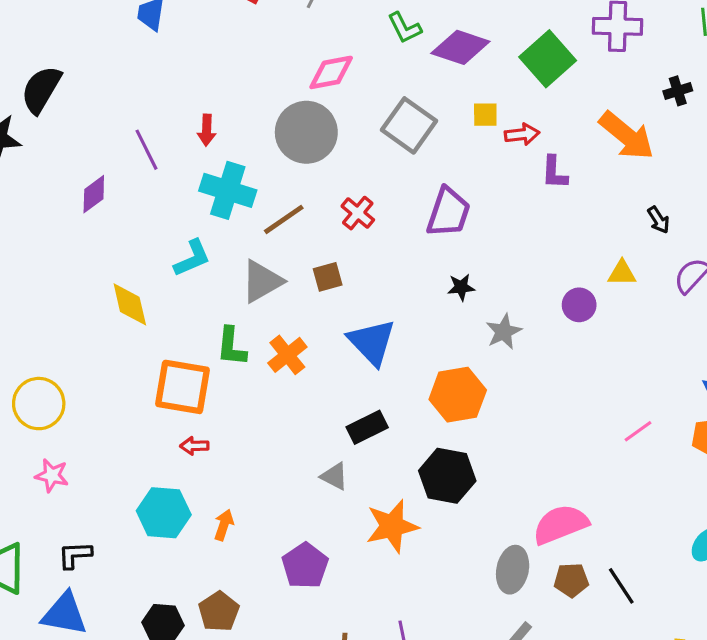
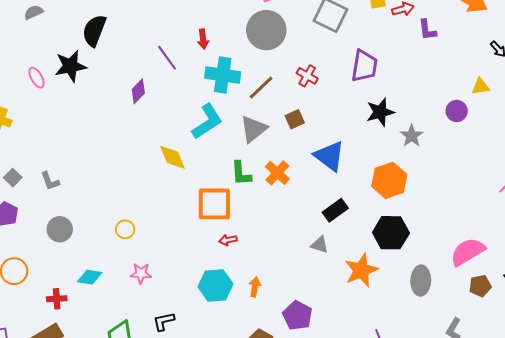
cyan L-shape: (192, 258) -> (207, 122), size x1.4
black star: (461, 287) -> (380, 112), size x1.6
yellow circle: (39, 404) -> (125, 229), size x0.6
purple pentagon: (305, 566) -> (297, 315), moved
gray ellipse: (513, 570) -> (421, 281), moved

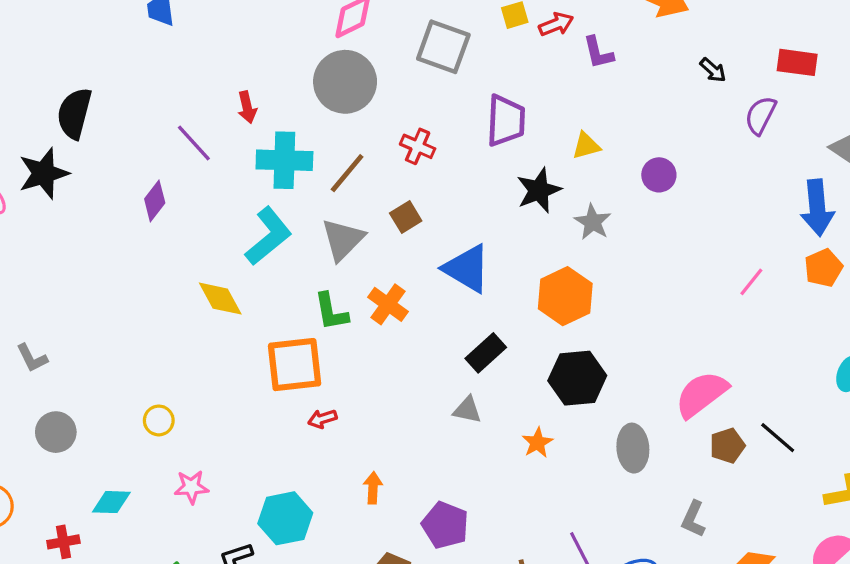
yellow triangle: (480, 87) -> (586, 146), moved
orange star: (361, 270) -> (537, 443), size x0.6
cyan hexagon: (216, 285) -> (285, 518), moved

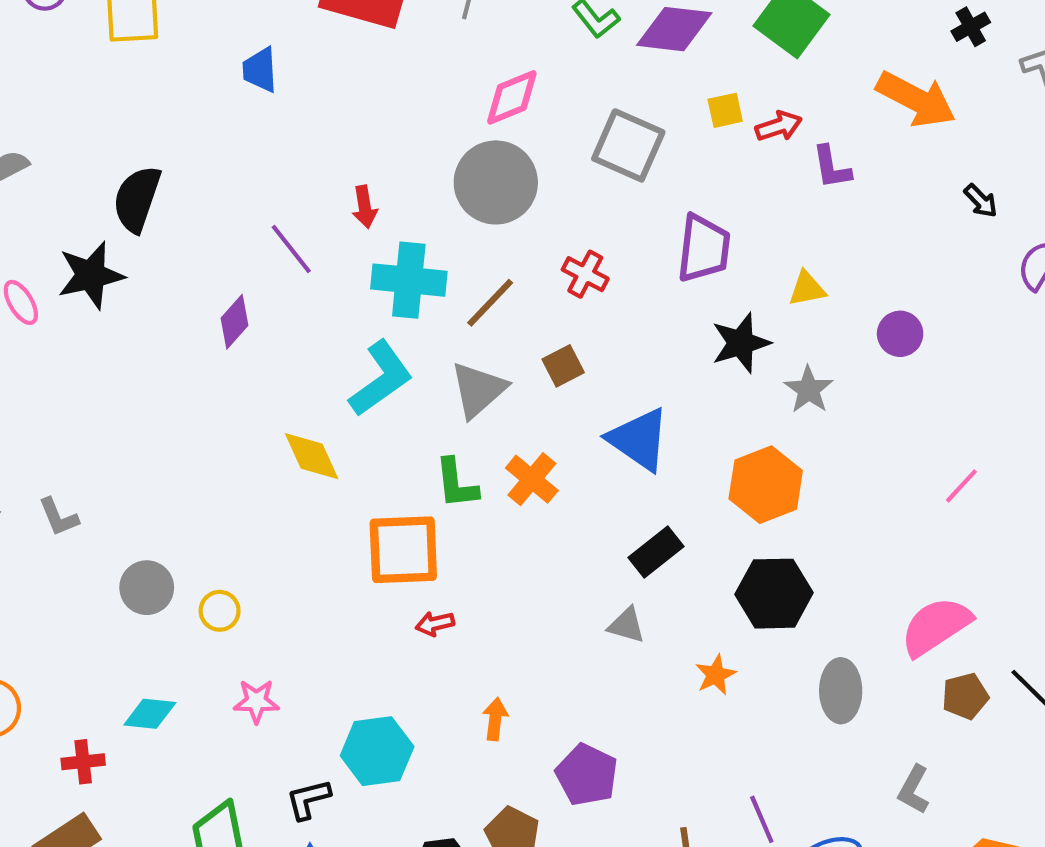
pink line: (751, 282) -> (961, 486), moved
gray circle: (56, 432) -> (147, 588), moved

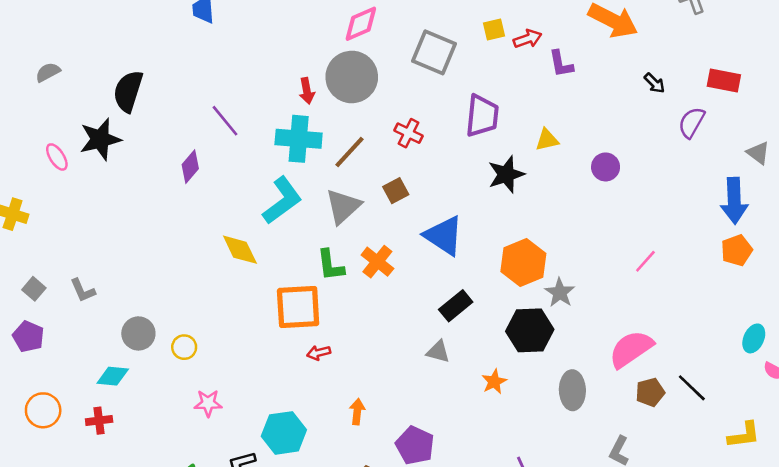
red arrow: (365, 207) -> (307, 91), moved
gray star: (809, 390) -> (560, 293), moved
cyan diamond: (150, 714) -> (113, 376), moved
red cross: (83, 762) -> (99, 421), moved

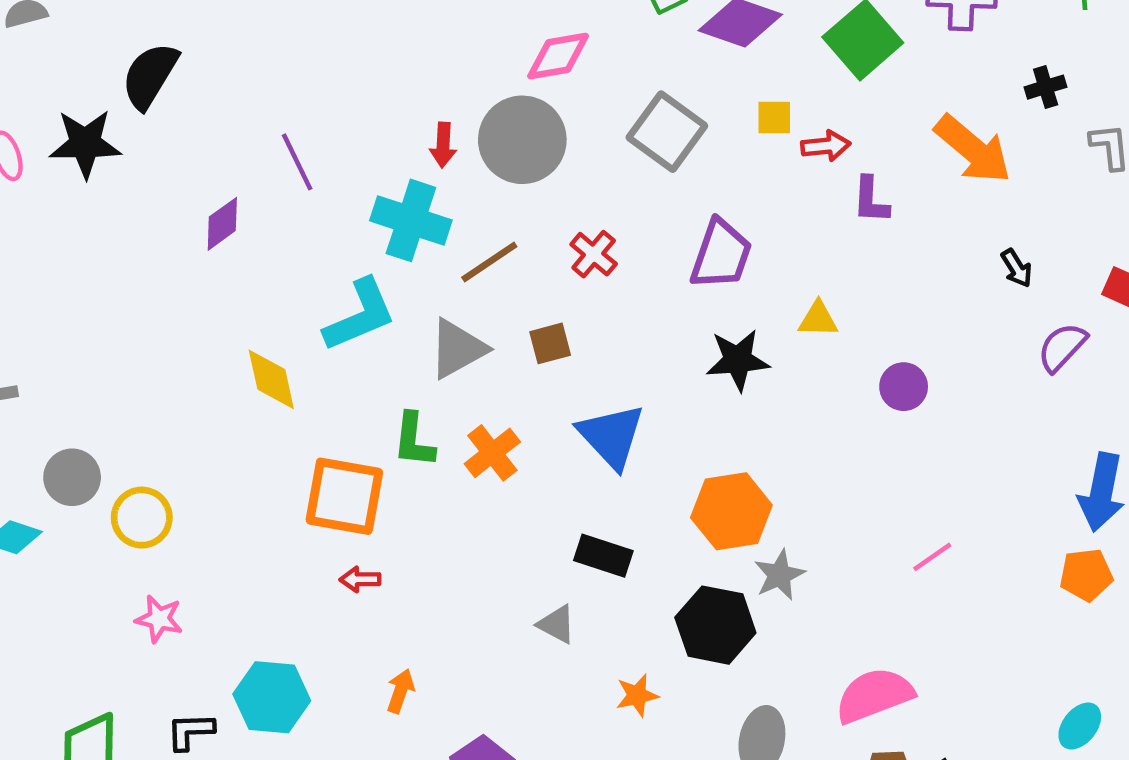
black rectangle: (456, 306) -> (603, 556), turned 44
yellow circle: (184, 347) -> (142, 518), size x1.4

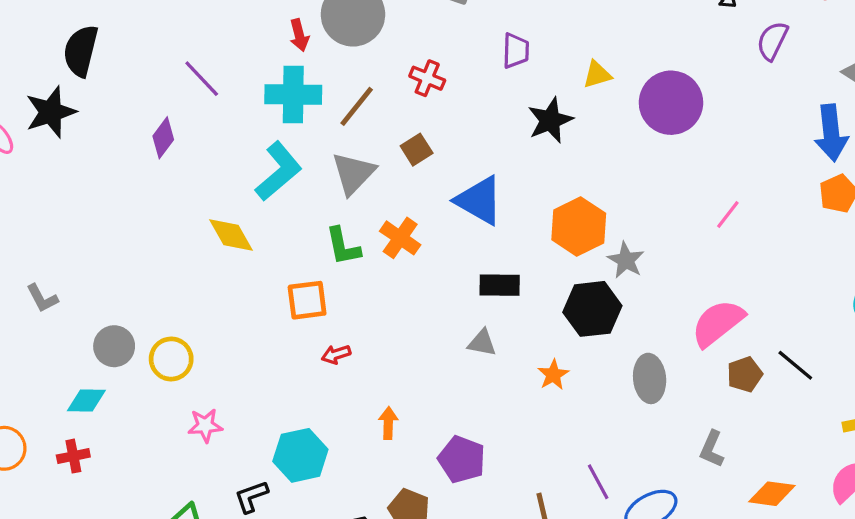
purple trapezoid: (721, 254) -> (516, 51), size x0.7
purple circle: (904, 387) -> (671, 103), size x1.8
orange square: (344, 496) -> (307, 300), size x0.7

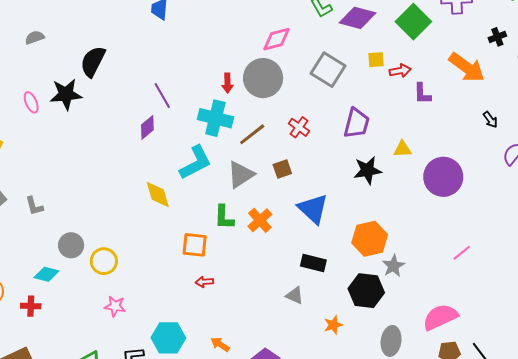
purple trapezoid: (516, 51) -> (357, 123), size x1.4
purple diamond: (163, 138) -> (147, 127), moved
orange arrow: (388, 423) -> (220, 344), moved, turned -72

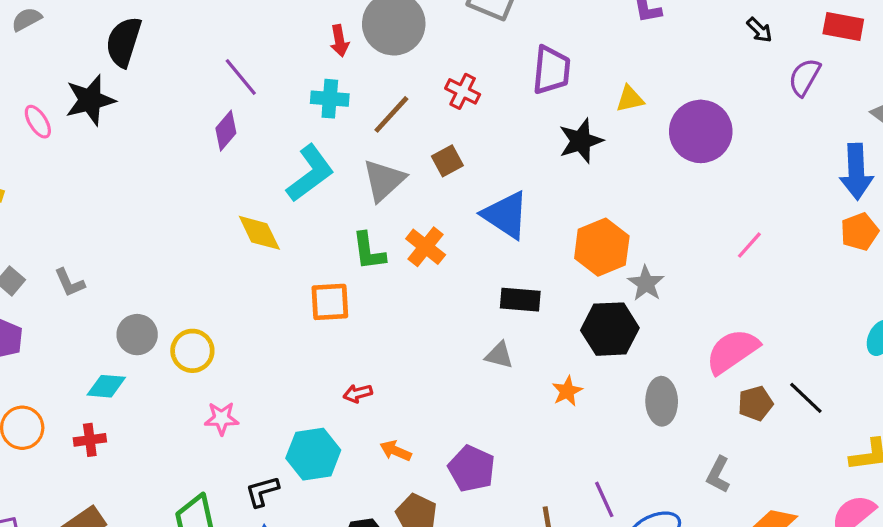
cyan cross: (215, 118) -> (330, 99), size x0.7
red arrow: (204, 282) -> (358, 393), moved

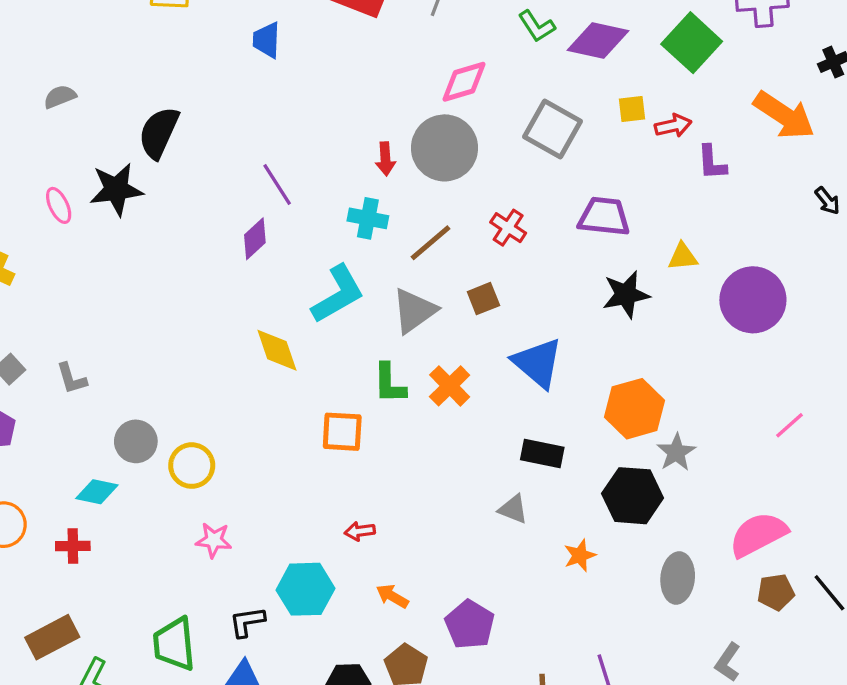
purple trapezoid: (551, 70) -> (604, 217), turned -96

